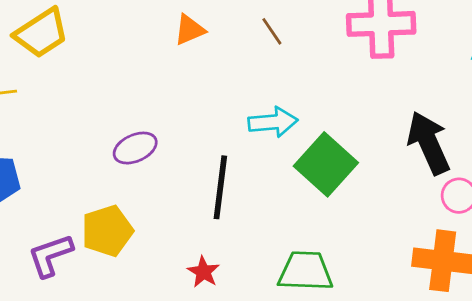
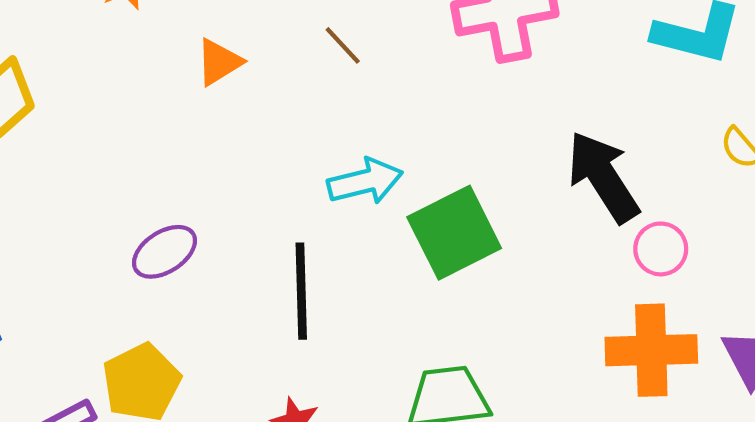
green square: (326, 164) -> (454, 233), turned 30

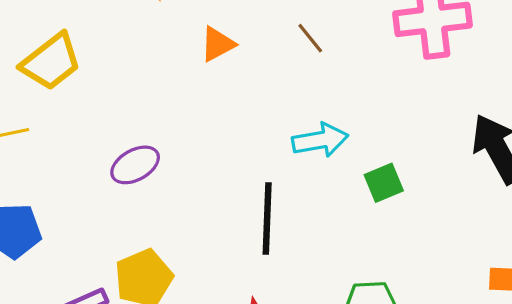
green square: (454, 233) -> (384, 183), size x0.6
purple ellipse: (164, 252) -> (135, 165), moved

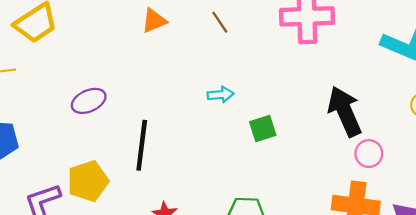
cyan arrow: (320, 140) -> (220, 95), size x0.7
black line: (267, 218) -> (142, 145), moved

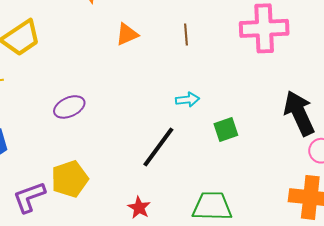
brown line: (220, 22) -> (186, 35), turned 30
black line: (142, 145) -> (158, 147), moved, turned 30

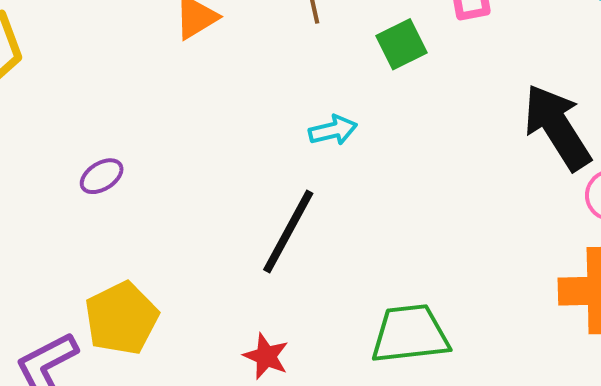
purple ellipse: (69, 107) -> (102, 176), size x0.7
green square: (226, 130) -> (402, 44), moved

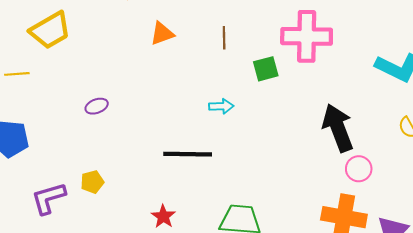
black line: (288, 231) -> (188, 154), turned 51
yellow pentagon: (122, 318) -> (92, 182), size x0.6

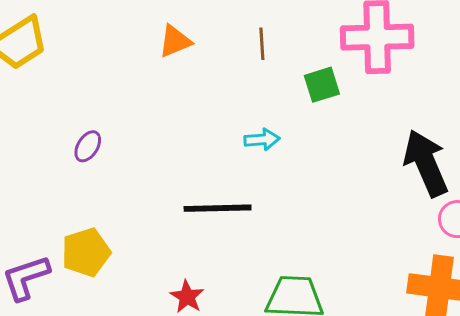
purple ellipse: (97, 106) -> (88, 146), turned -35
yellow pentagon: (92, 182) -> (86, 252), size x1.5

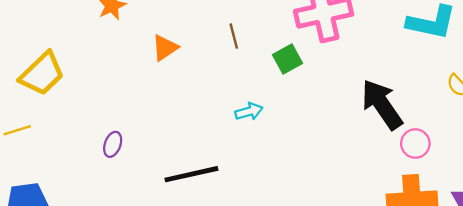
black line: (218, 208) -> (191, 174), moved

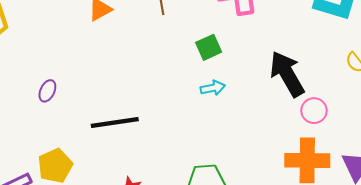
green square: (288, 59) -> (209, 47), moved
cyan arrow: (249, 112) -> (213, 88), moved

